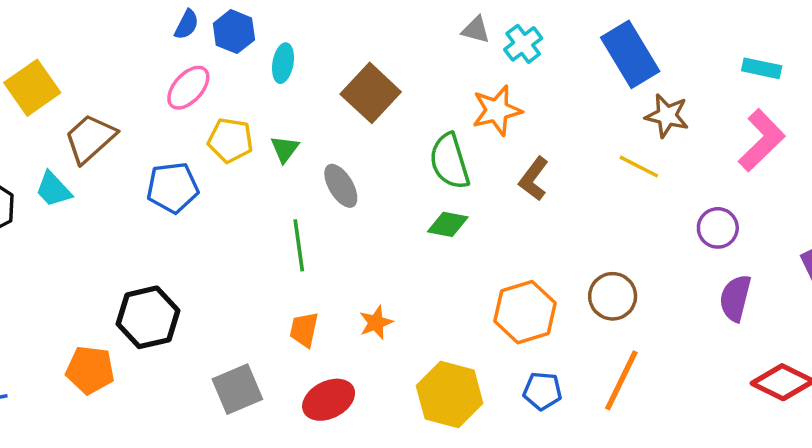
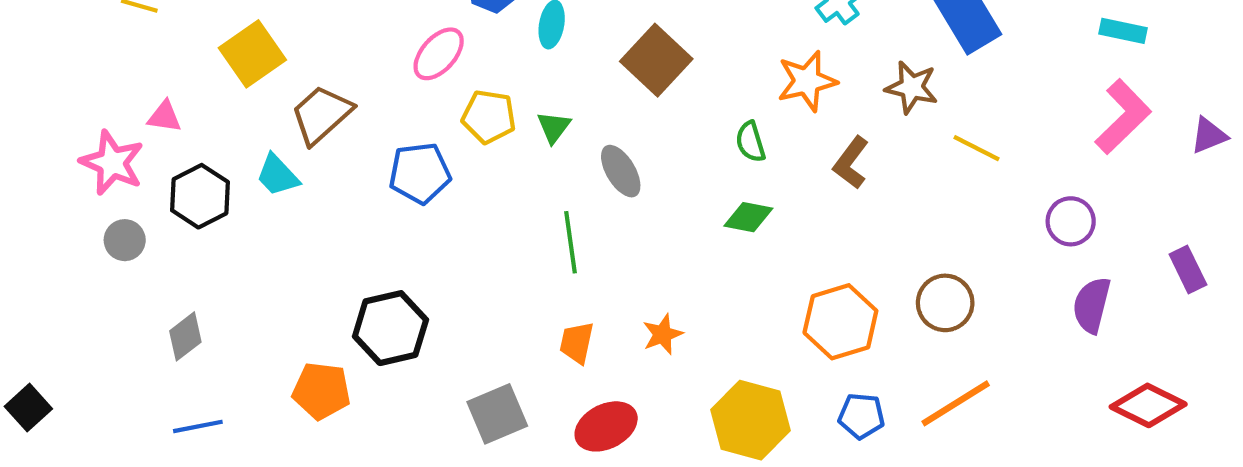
brown star: (667, 116) -> (912, 87), moved
green semicircle: (450, 161) -> (750, 142), size x0.6
orange line: (621, 380) -> (956, 403), turned 32

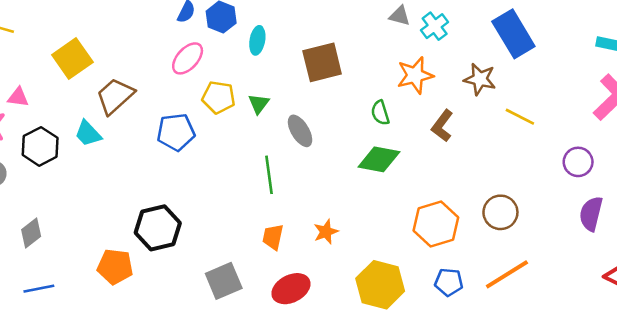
brown square: (656, 60) -> (322, 62), turned 33
green diamond: (748, 217) -> (379, 159), size x1.4

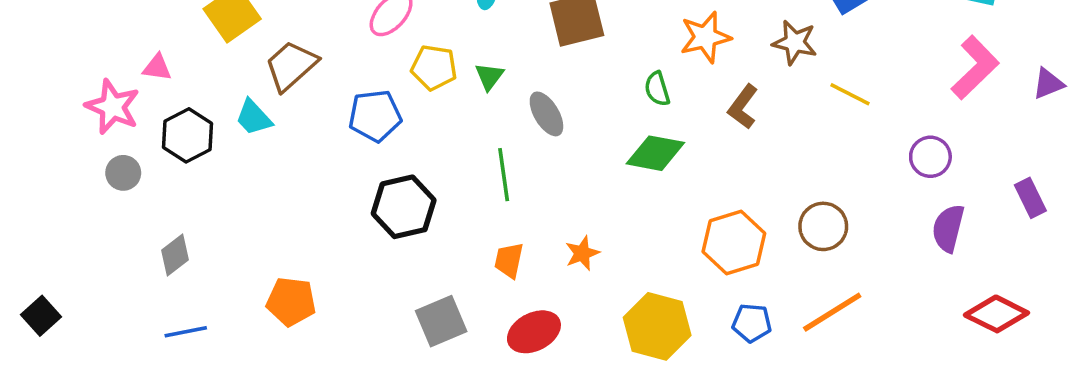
black hexagon: (158, 228) -> (404, 207), moved

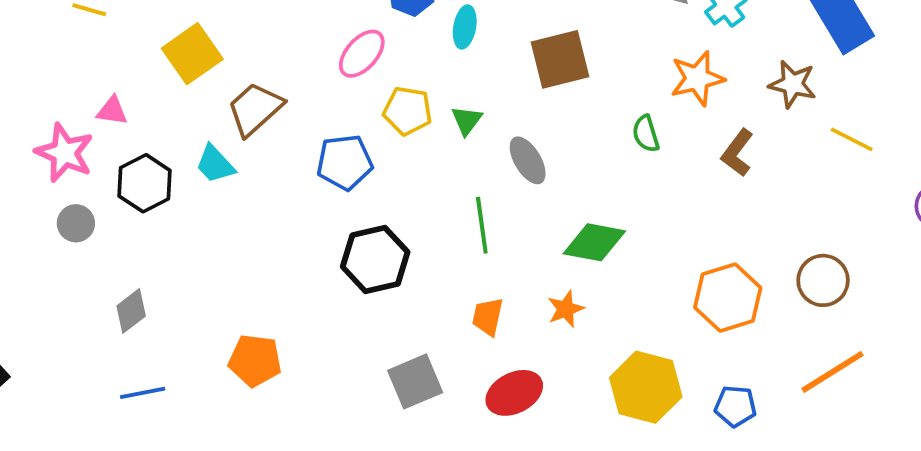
green diamond: (655, 153) -> (594, 242), moved
blue pentagon: (752, 323) -> (735, 406), moved

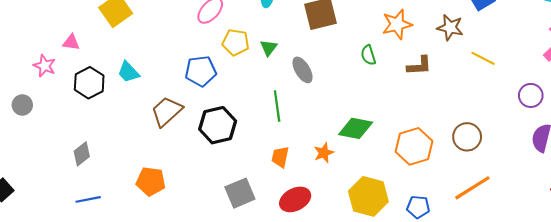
brown trapezoid: (255, 109) -> (167, 111), moved
pink star: (64, 153) -> (45, 66), size x0.7
brown L-shape: (737, 153) -> (419, 66), turned -130
gray circle: (76, 223) -> (22, 105), moved
green diamond: (594, 242) -> (356, 128), moved

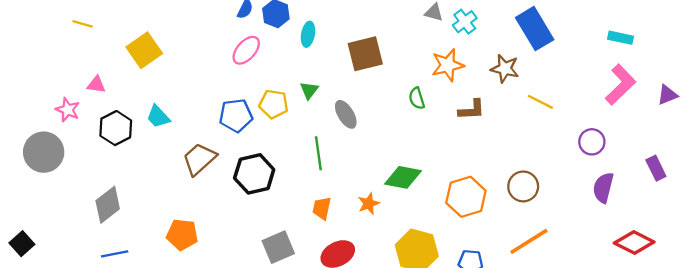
yellow pentagon: (236, 42) -> (274, 104), moved
gray circle: (22, 105) -> (44, 152), size x1.8
gray diamond: (82, 154) -> (108, 205), size x1.4

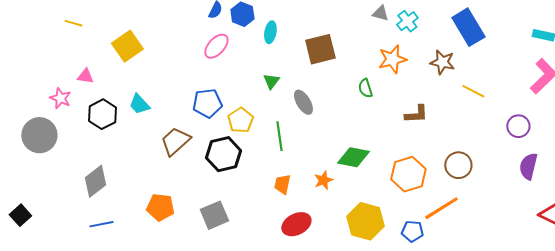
yellow pentagon: (274, 104) -> (240, 120), moved, turned 30
brown L-shape: (472, 110) -> (416, 114), moved
orange line: (529, 241) -> (441, 208), moved
gray square: (278, 247) -> (214, 215), moved

